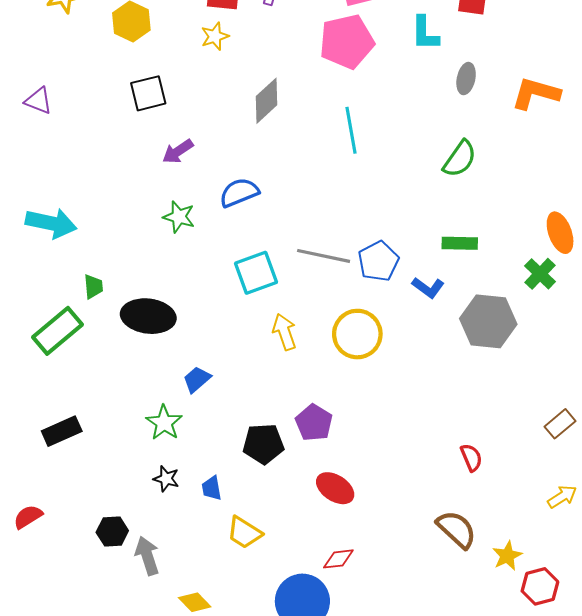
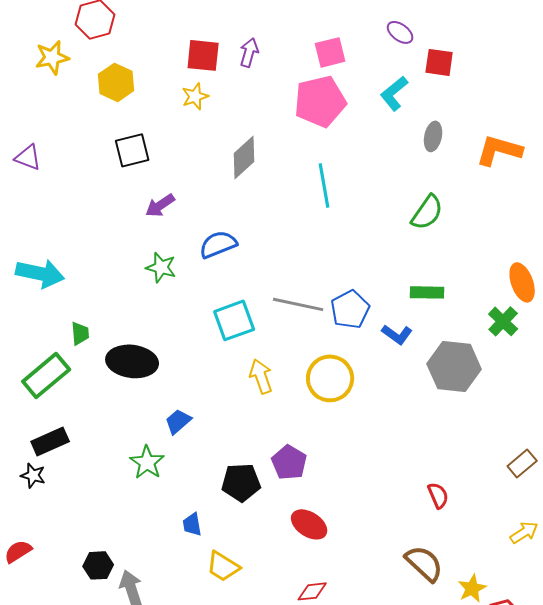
cyan L-shape: (425, 33) -> (394, 93), turned 51
black rectangle: (62, 431) -> (50, 441), moved
black star: (166, 479) -> (33, 475), moved

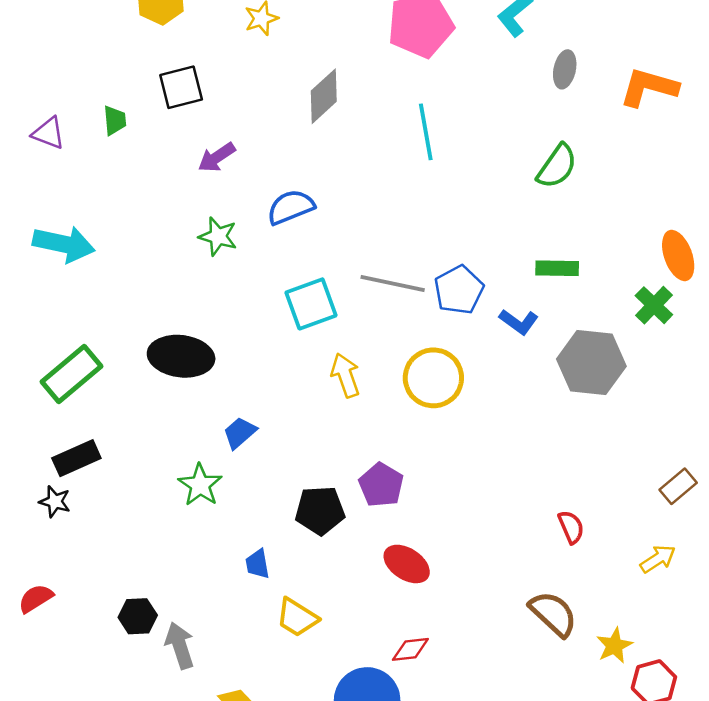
purple triangle: (28, 157) -> (48, 133), moved
green trapezoid: (80, 333) -> (115, 120), moved
yellow arrow: (524, 532) -> (658, 559), moved

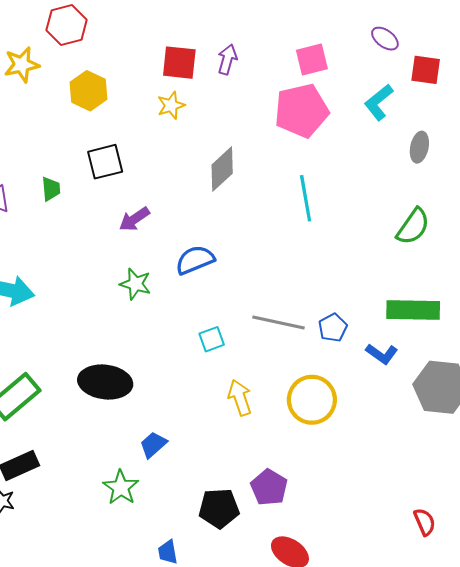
green rectangle: (557, 268) -> (413, 310), size x1.5
blue pentagon: (459, 290) -> (333, 328), size x0.7
cyan square: (311, 304) -> (212, 339), size x0.6

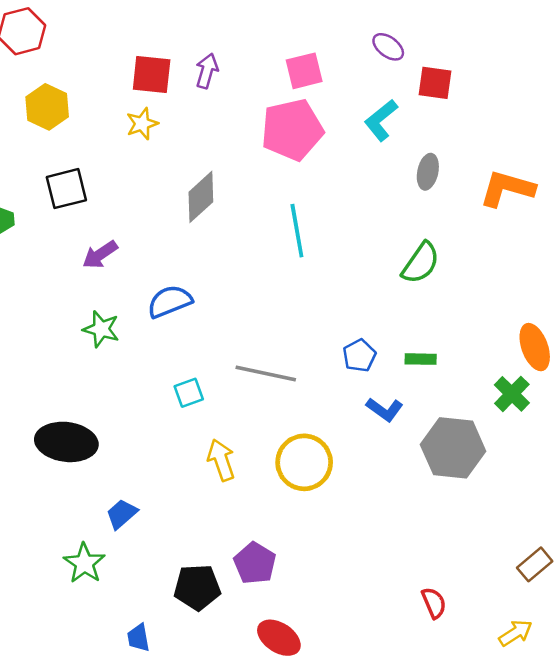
green rectangle: (413, 310) -> (421, 359), size x0.5
blue pentagon: (333, 328) -> (359, 355), moved

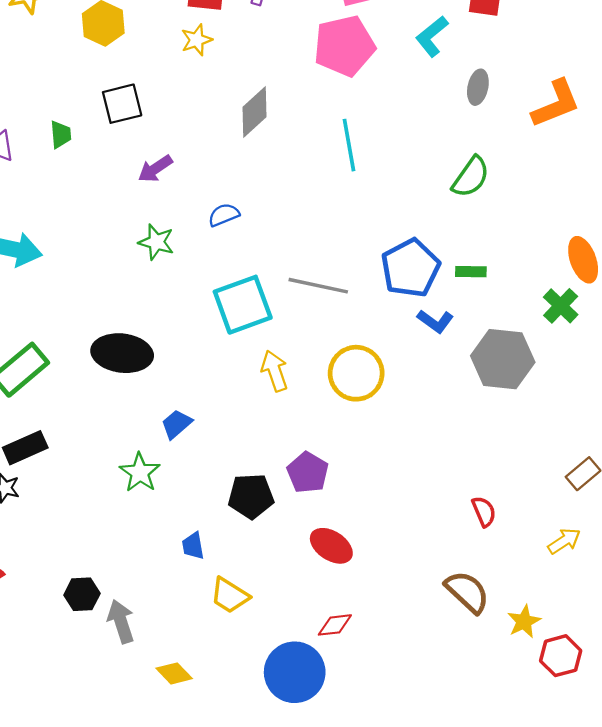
orange L-shape: (507, 189) -> (556, 104), turned 142
blue semicircle: (170, 301) -> (224, 215), size x0.7
blue pentagon: (359, 355) -> (411, 268), size x1.8
cyan square: (189, 393) -> (243, 305), size x2.0

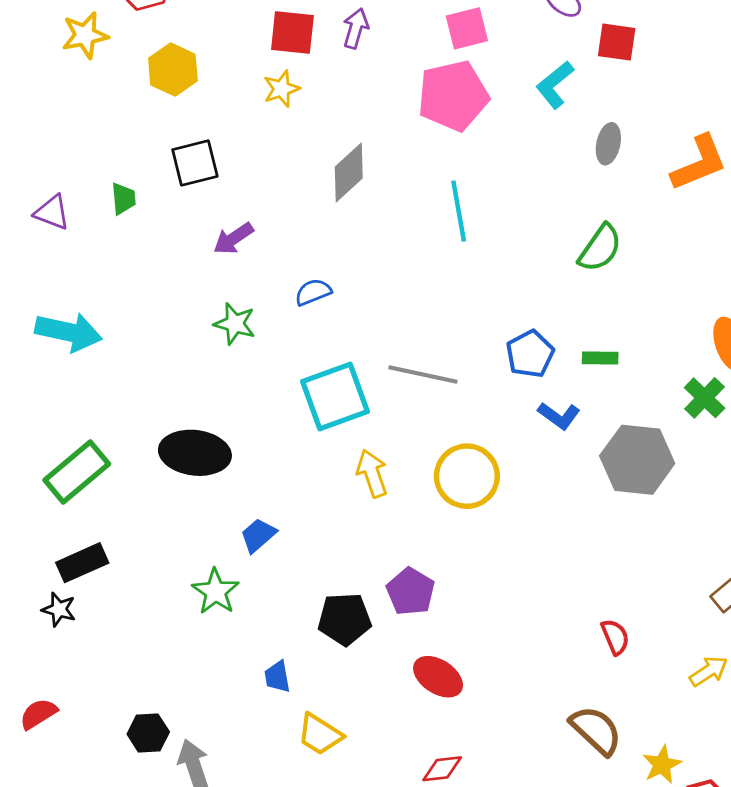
blue pentagon: (411, 268) -> (530, 354), size x0.7

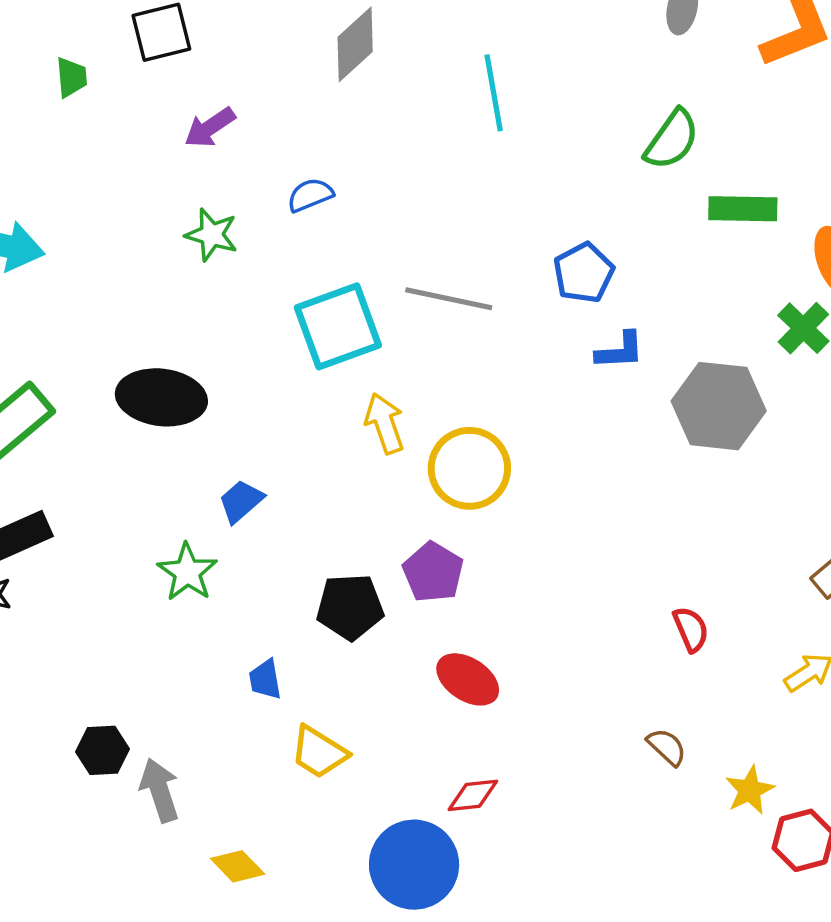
green rectangle: (600, 358) -> (743, 209), moved, size x1.5
blue L-shape: (559, 416) -> (620, 351), turned -39
yellow circle: (467, 476) -> (469, 468), moved
brown semicircle: (596, 730) -> (667, 747), size x0.6

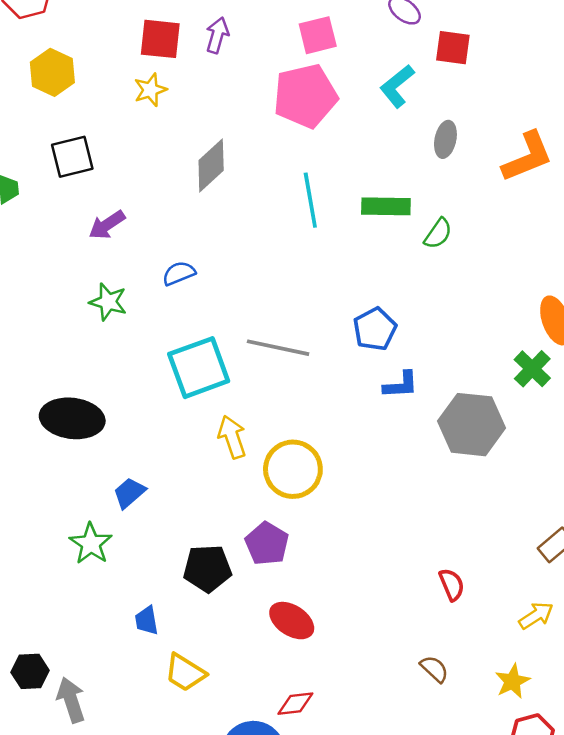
green semicircle: (672, 140) -> (438, 234), size x0.7
green rectangle: (743, 209) -> (386, 206), moved
yellow star: (750, 790) -> (512, 681), moved

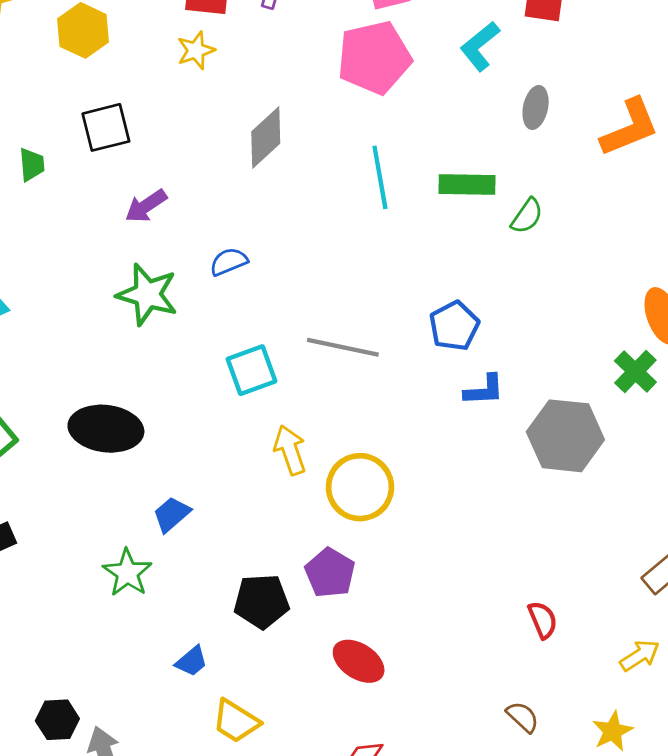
green star: (108, 302) -> (147, 294), size x1.4
cyan square: (199, 368) -> (252, 370), size x0.7
blue trapezoid: (147, 621) -> (192, 661), turned -120

